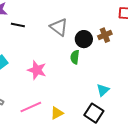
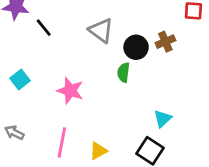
black line: (18, 25) -> (44, 28), turned 40
pink line: (31, 107) -> (62, 142), turned -55

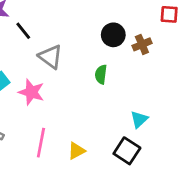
gray triangle: (101, 30) -> (51, 57), moved
black circle: (136, 47) -> (113, 35), moved
pink star: (70, 91) -> (31, 92), moved

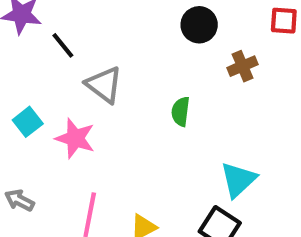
black circle: (113, 35) -> (199, 25), moved
cyan triangle: (139, 119) -> (238, 180), size x1.4

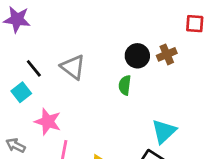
black circle: (199, 25) -> (137, 56), moved
black line: (63, 45) -> (34, 68), moved
pink star: (75, 138) -> (48, 122), moved

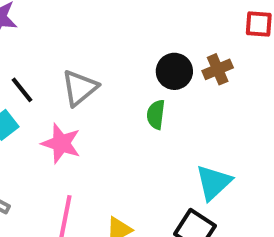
gray triangle: (73, 67) -> (80, 88), turned 44
pink star: (48, 122) -> (61, 143), moved

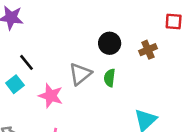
black circle: (174, 71) -> (110, 43), moved
gray triangle: (80, 88) -> (80, 74), moved

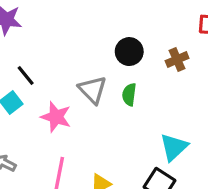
gray triangle: (80, 74) -> (93, 90), turned -35

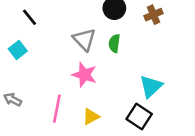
black line: (26, 75) -> (29, 17), moved
pink star: (56, 117) -> (84, 75), moved

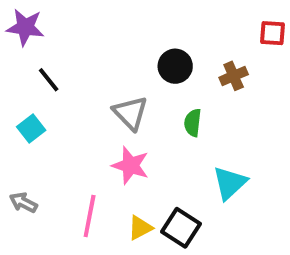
green semicircle: (114, 43) -> (193, 123), moved
black square: (139, 116) -> (181, 228), moved

